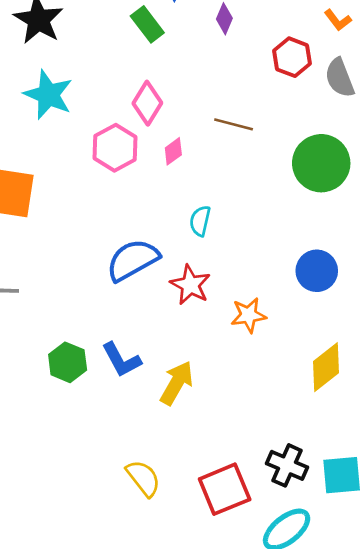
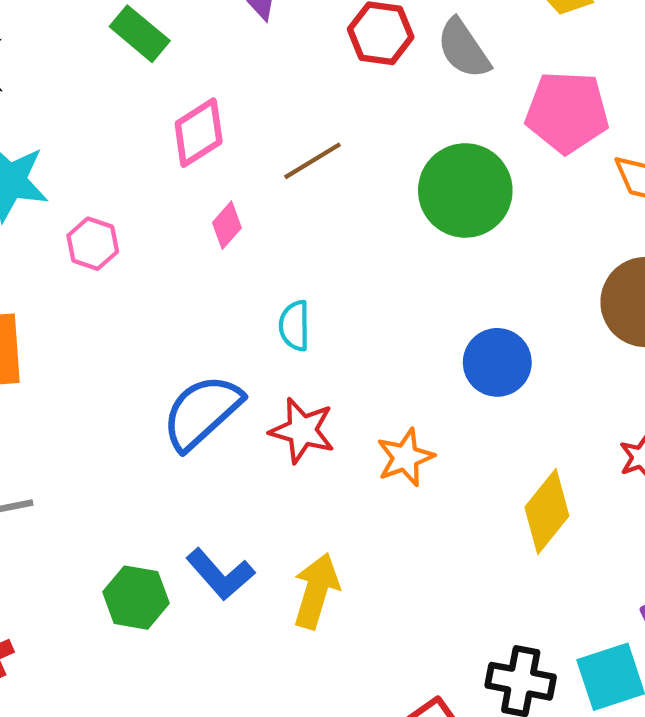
pink diamond: (147, 103) -> (199, 133), moved, turned 39
brown line: (234, 124) -> (313, 161), turned -33
pink hexagon: (115, 148) -> (93, 244), moved, size x0.7

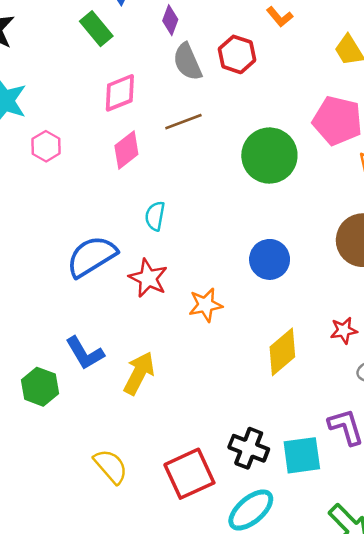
gray semicircle: (463, 49) -> (187, 62), moved
pink diamond: (227, 225) -> (126, 150), size x1.4
green hexagon: (136, 598) -> (40, 387), moved

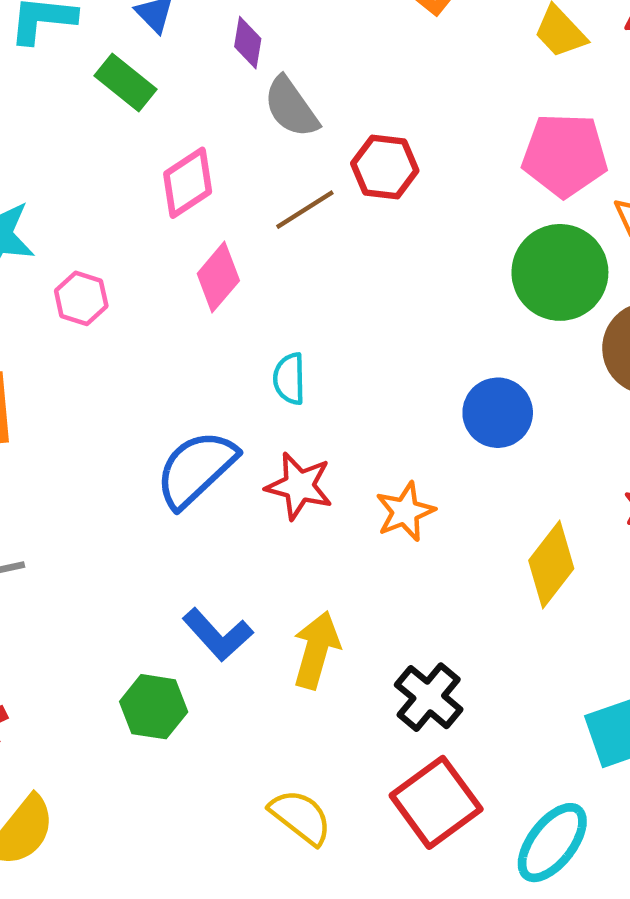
red hexagon: (237, 54) -> (385, 167), moved
green circle: (269, 156) -> (560, 272), moved
black cross: (249, 448) -> (429, 697), moved, turned 30

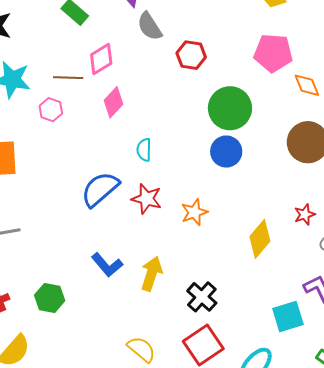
brown line: (305, 210) -> (68, 78), moved, turned 32
green circle: (560, 272) -> (230, 108), moved
blue circle: (498, 413) -> (226, 152), moved
green hexagon: (154, 707) -> (50, 298), moved

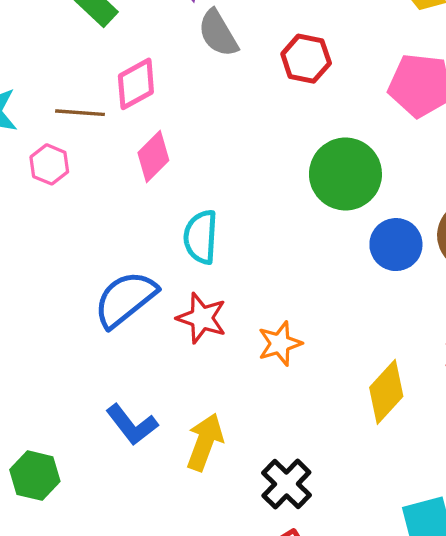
red hexagon: (191, 55) -> (306, 59), moved
cyan semicircle: (144, 150) -> (201, 237), size x1.4
blue circle: (226, 152) -> (396, 245), moved

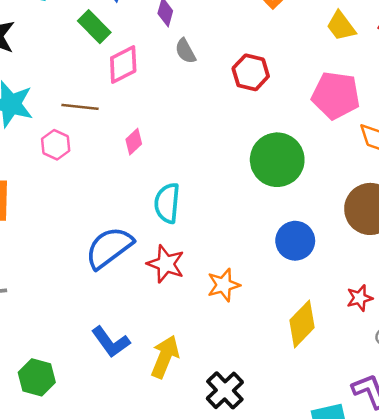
gray semicircle: (218, 33) -> (185, 51), size x0.7
pink diamond: (136, 84) -> (123, 64), moved
pink diamond: (153, 157) -> (134, 142), size x0.7
blue circle: (396, 245) -> (295, 241), moved

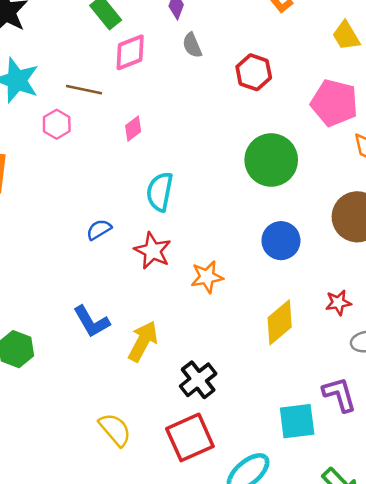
blue semicircle: (109, 248) -> (99, 230), size x0.5

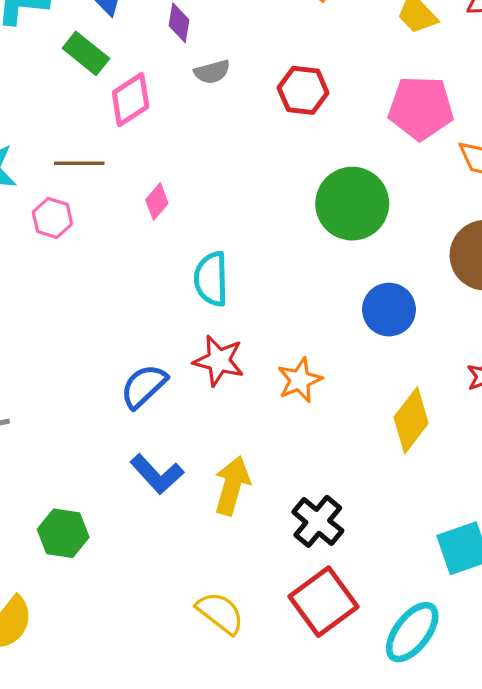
gray semicircle: (192, 45) -> (212, 72), turned -70
blue semicircle: (99, 230) -> (144, 386), moved, size x1.4

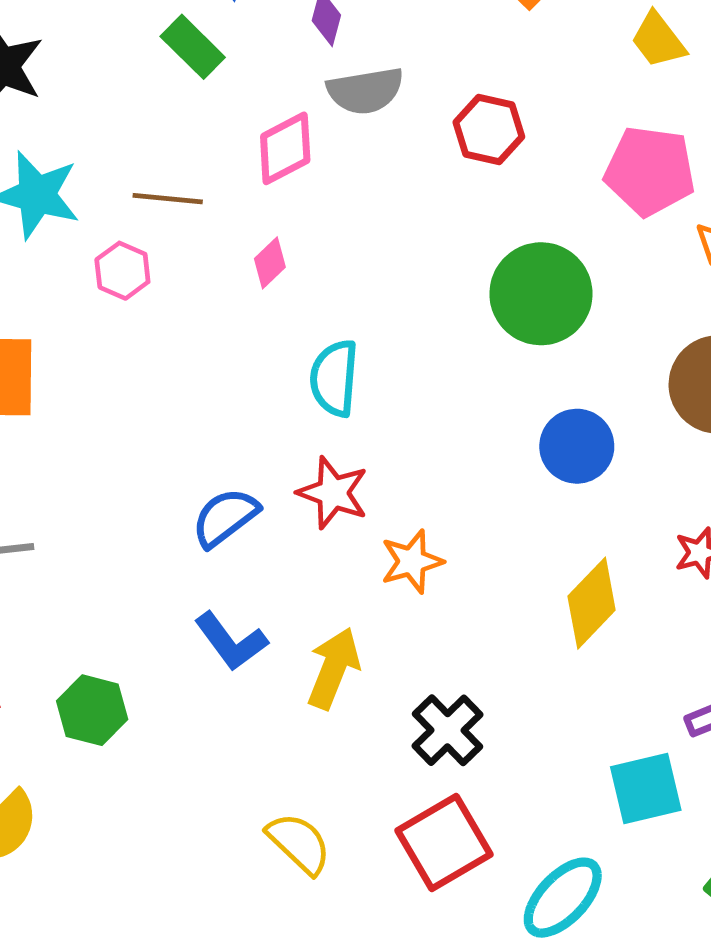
gray semicircle: (212, 72) -> (365, 91), size x1.5
pink diamond: (131, 100) -> (285, 148), moved
orange star: (300, 380) -> (412, 561), moved

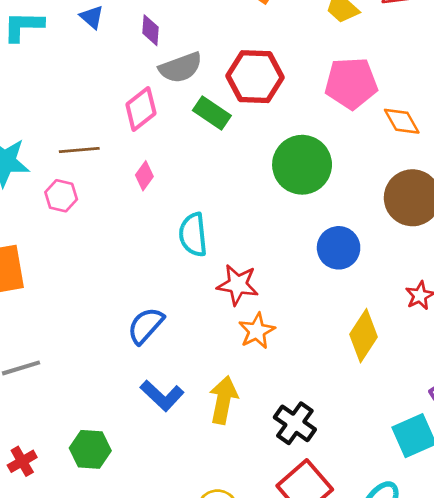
green rectangle: (193, 47) -> (212, 113), moved
red hexagon: (489, 129) -> (255, 77), size x1.4
red star: (333, 493) -> (238, 285), moved

